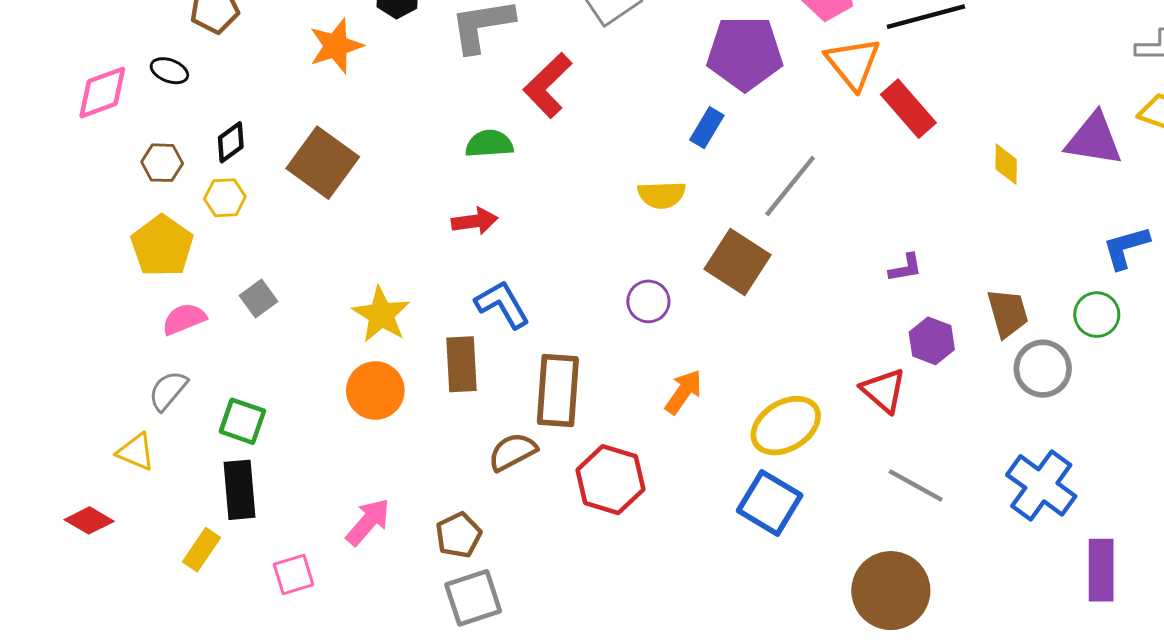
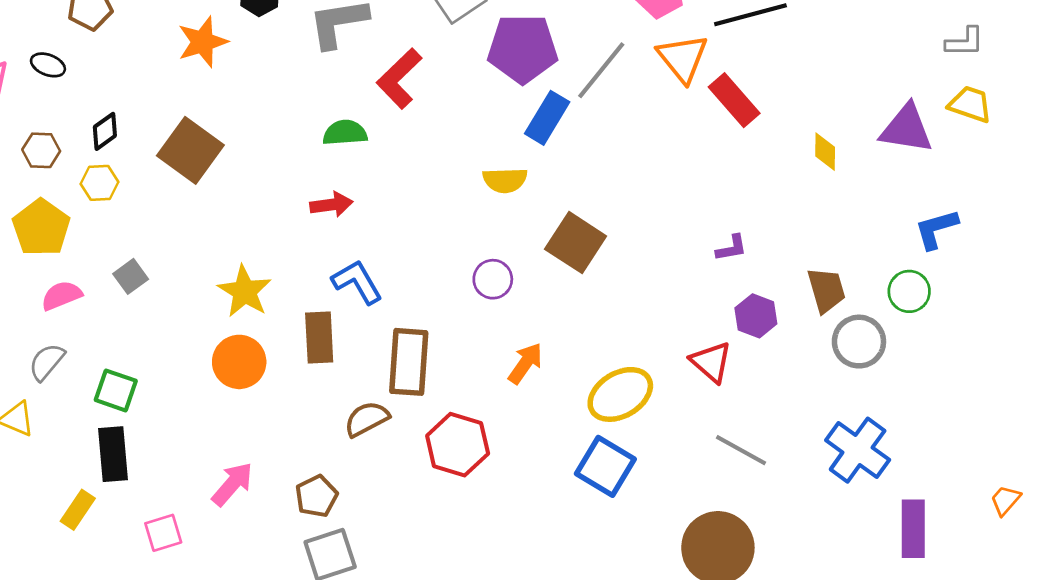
purple pentagon: (745, 53) -> (523, 49), moved
blue rectangle: (707, 128) -> (547, 118), size x1.4
gray line: (790, 186) -> (601, 70), moved

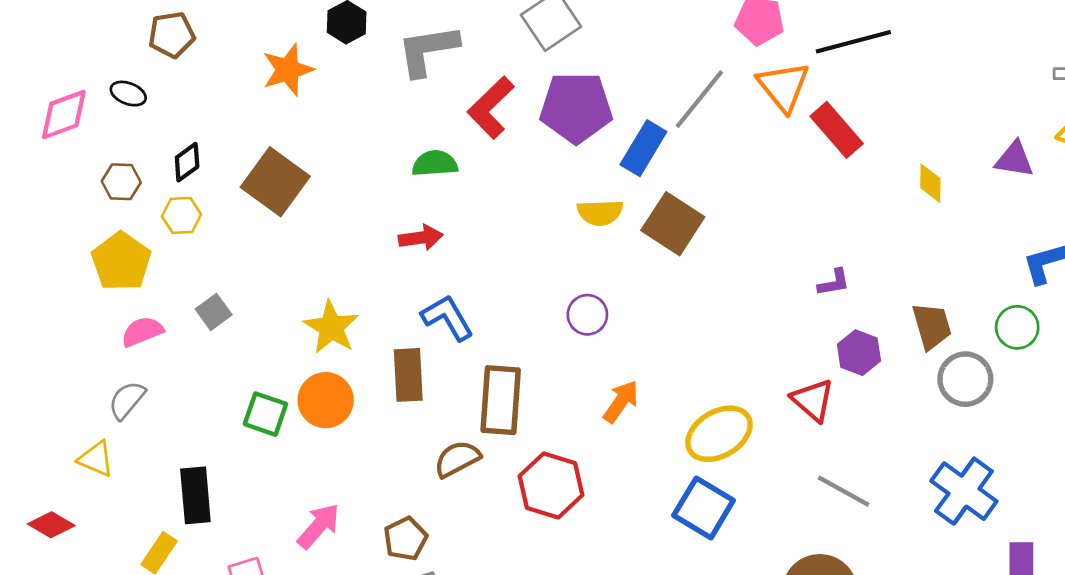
purple pentagon: (523, 49) -> (576, 108), moved
purple triangle: (906, 129) -> (1014, 159), size x0.7
brown square: (576, 243) -> (673, 224), moved
green square: (116, 390) -> (265, 414), moved

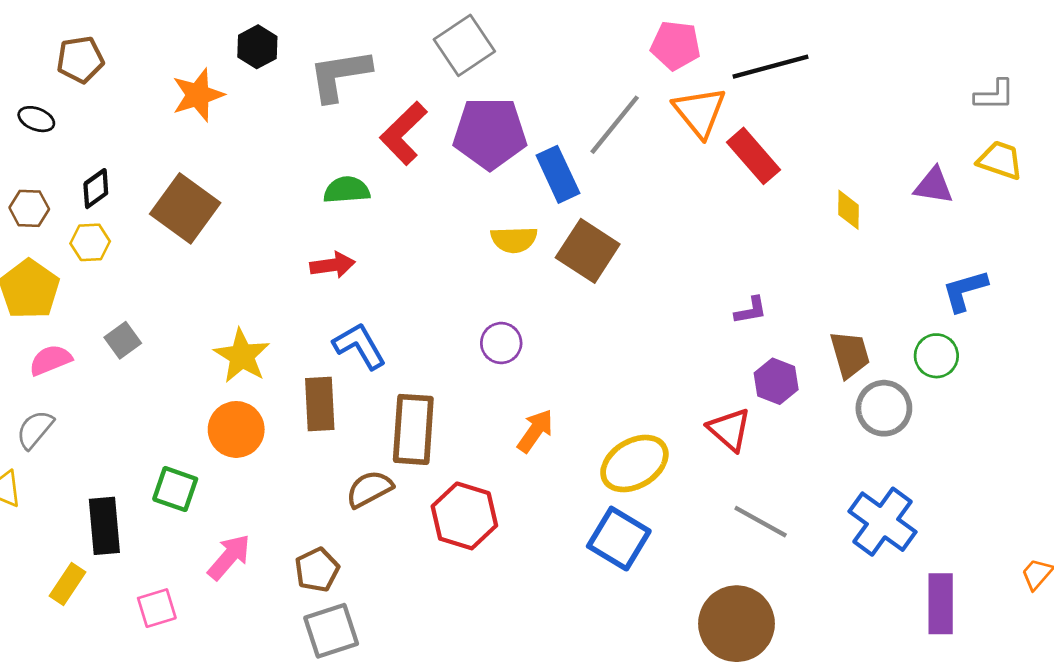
blue rectangle: (643, 148) -> (558, 174), turned -56
green square: (265, 414) -> (175, 489), moved

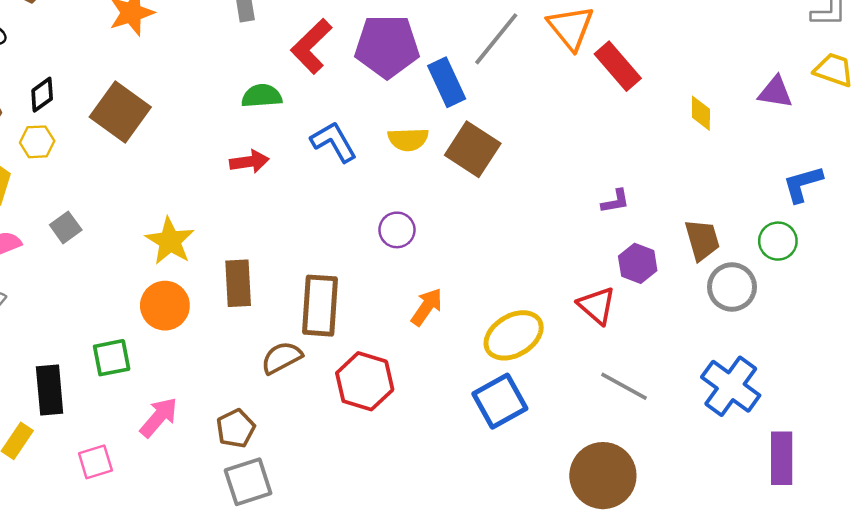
blue L-shape: (359, 346) -> (334, 142), moved
green square: (175, 489) -> (112, 358), turned -30
blue square: (619, 539) -> (500, 401), turned 30

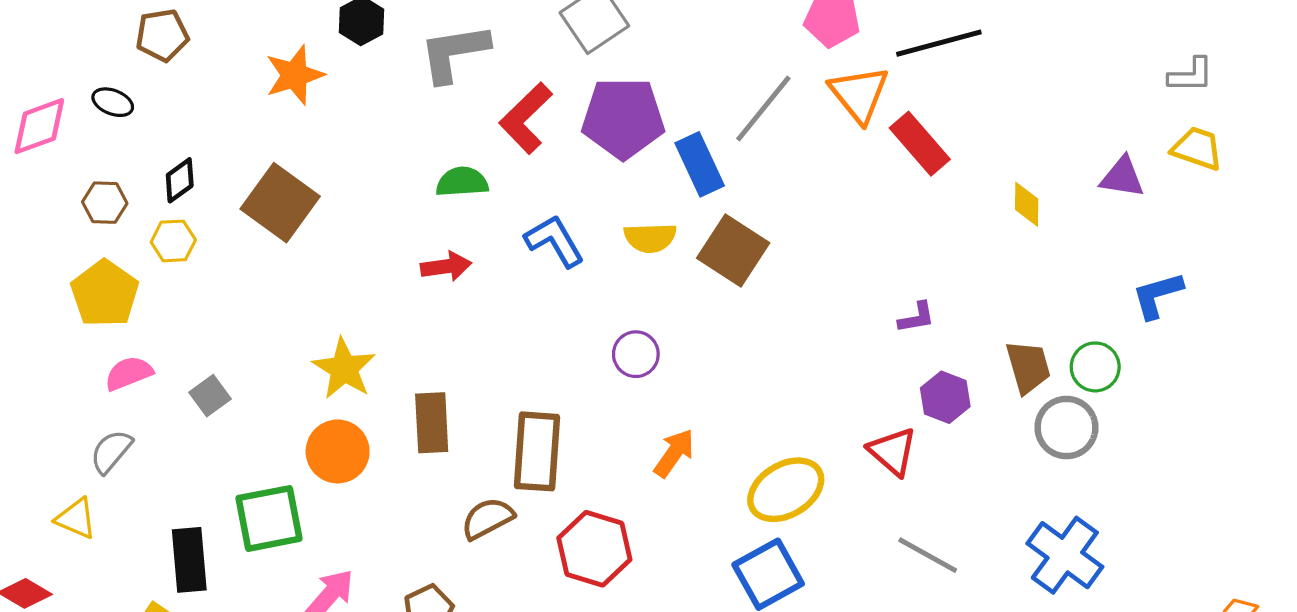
gray square: (66, 227) -> (210, 396), moved
green circle: (778, 241) -> (1095, 367), moved
green square: (112, 358) -> (269, 518), size x1.4

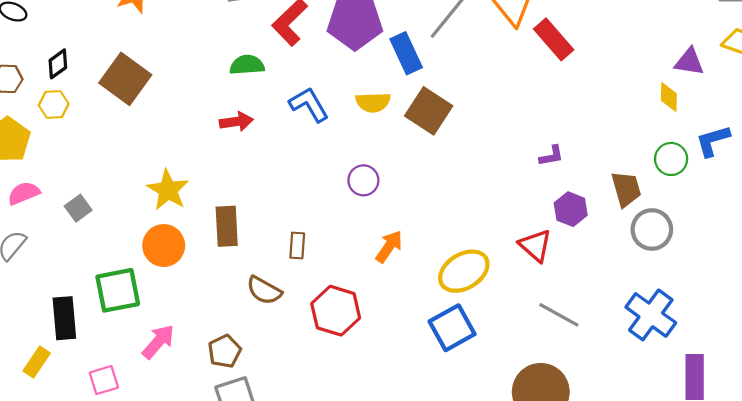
yellow diamond: (1027, 204) -> (669, 97), moved
green circle: (1095, 367) -> (671, 159), moved
brown rectangle: (537, 451) -> (297, 246), size x0.5
brown semicircle: (488, 518) -> (264, 290), turned -123

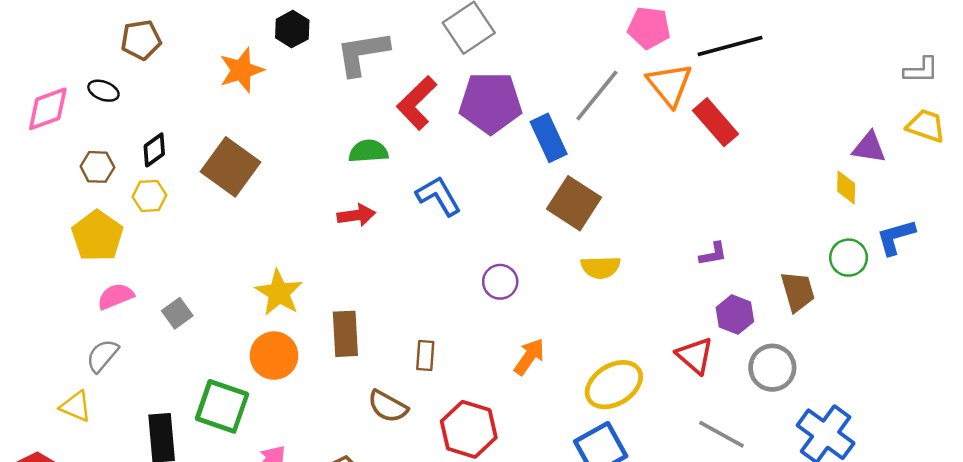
yellow semicircle: (373, 102) -> (601, 267), moved
gray circle: (652, 229) -> (772, 368), moved
green square: (118, 290) -> (222, 406), turned 30

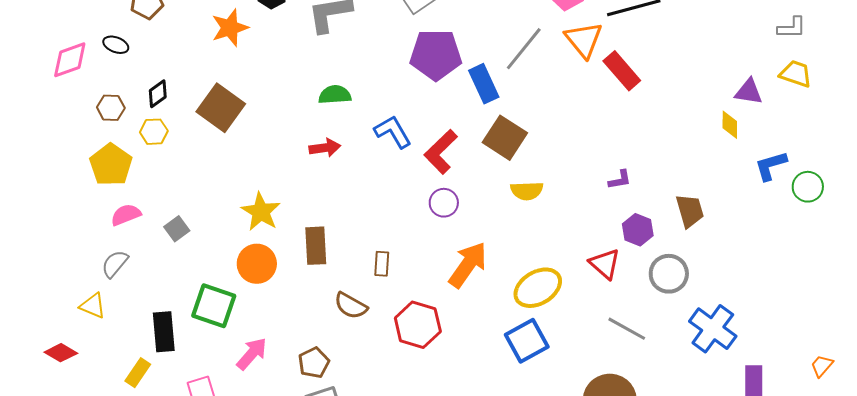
red L-shape: (417, 103) -> (441, 152), moved
green circle: (849, 258) -> (808, 187), moved
orange arrow: (529, 357) -> (468, 265), size x1.5

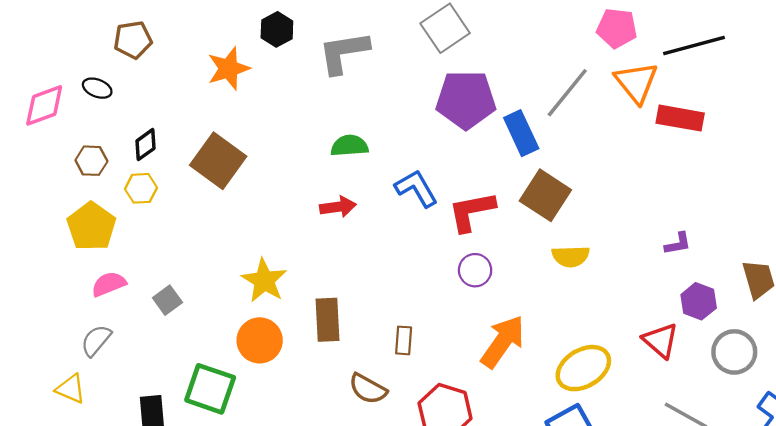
red rectangle: (622, 71) -> (680, 118), turned -39
red L-shape: (441, 152) -> (472, 211), turned 33

